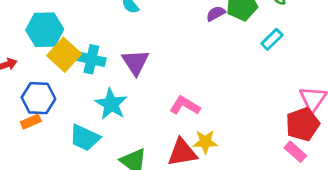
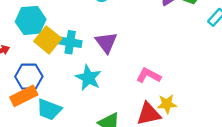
orange rectangle: (31, 122) -> (24, 96), size x1.6
cyan trapezoid: (85, 138) -> (49, 109), moved

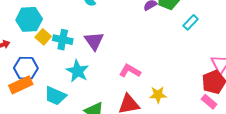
yellow square: (48, 40) -> (43, 37), size x0.7
yellow star: (167, 104) -> (158, 95), moved
cyan trapezoid: (49, 109) -> (55, 96), moved

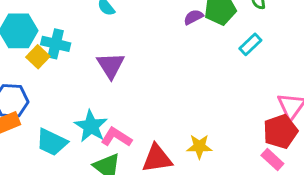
cyan cross: (63, 40) -> (56, 44), moved
cyan star: (78, 71) -> (91, 126), moved
pink L-shape: (130, 71) -> (116, 137), moved

